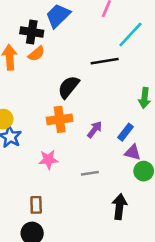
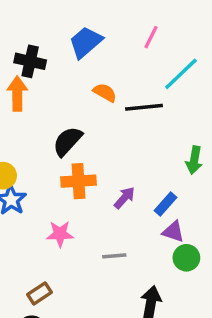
black cross: (32, 32) -> (30, 61), moved
orange semicircle: (36, 54) -> (105, 92), moved, turned -114
black semicircle: (69, 87) -> (68, 141), moved
brown rectangle: (36, 205) -> (40, 293), turned 54

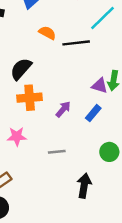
purple triangle: (173, 232) -> (100, 86), moved

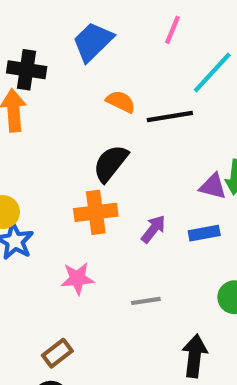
black semicircle: (21, 69) -> (111, 163), moved
blue rectangle: (93, 113) -> (204, 233), turned 42

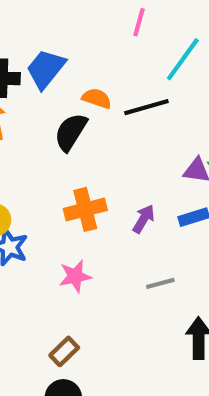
blue trapezoid: (93, 42) -> (46, 69), moved
black semicircle: (111, 163) -> (71, 132), moved
gray line: (146, 301) -> (160, 283), moved

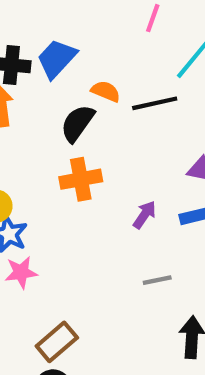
orange cross: (85, 209) -> (81, 179), moved
pink star: (75, 276) -> (21, 272), moved
brown rectangle: (64, 351) -> (57, 342), size x1.4

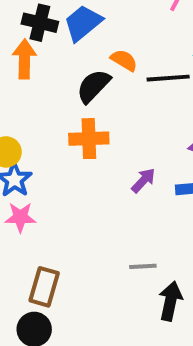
gray line: (157, 280) -> (143, 266), moved
brown rectangle: (57, 342) -> (44, 287), turned -42

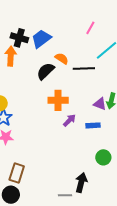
orange cross: (89, 139) -> (58, 100), moved
gray line: (143, 266) -> (65, 195), moved

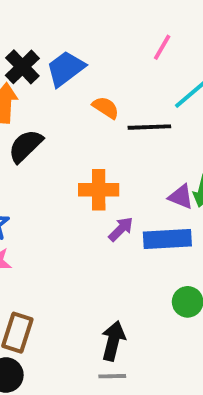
black cross: (19, 38) -> (22, 67), turned 30
black semicircle: (46, 71) -> (25, 146), moved
blue rectangle: (93, 125) -> (167, 239), size x1.6
black arrow: (81, 183) -> (113, 341), moved

